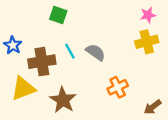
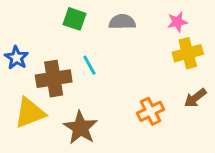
pink star: (148, 15) -> (177, 22), moved
gray semicircle: (95, 52) -> (122, 22), moved, turned -36
brown arrow: (153, 107) -> (195, 98), moved

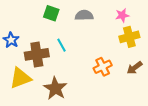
orange cross: (151, 111) -> (103, 67), moved

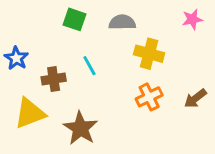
pink star: (122, 15) -> (192, 19), moved
yellow cross: (129, 37) -> (149, 54), moved, turned 30
brown cross: (37, 54) -> (54, 79), size x0.7

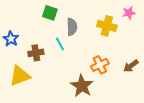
gray semicircle: (122, 22) -> (72, 27), moved, turned 90
yellow cross: (149, 54) -> (107, 26), moved
brown star: (80, 128) -> (82, 86), moved

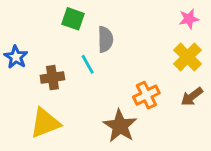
yellow cross: (107, 26) -> (187, 57), moved, turned 30
yellow triangle: (20, 76) -> (45, 123), moved

